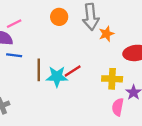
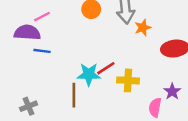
brown line: (39, 70) -> (74, 95), moved
yellow cross: (112, 79) -> (128, 80), moved

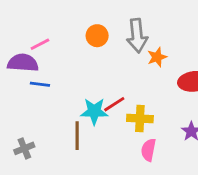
pink semicircle: (155, 107) -> (148, 150), moved

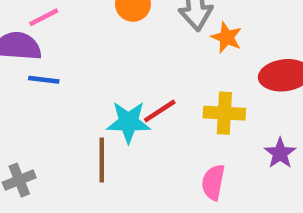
orange star: (157, 57) -> (227, 37), turned -30
yellow cross: (140, 118) -> (224, 113), moved

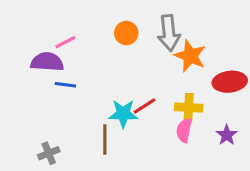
orange star: (227, 37) -> (190, 56), size x1.5
pink semicircle: (213, 182) -> (184, 130), moved

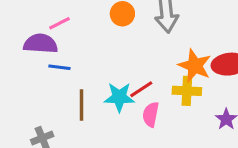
orange star: (190, 56) -> (195, 66), moved
pink semicircle: (184, 130) -> (151, 114), moved
brown line: (105, 140) -> (82, 105), moved

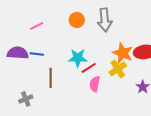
purple semicircle: (41, 44) -> (18, 53), moved
yellow cross: (187, 91) -> (118, 69), turned -36
cyan star: (119, 97) -> (78, 58), moved

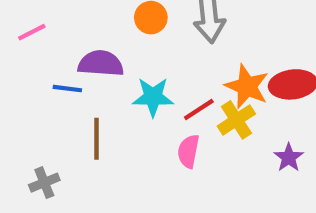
pink line: (37, 26) -> (32, 32), moved
purple semicircle: (18, 53) -> (101, 64), moved
red line: (89, 68) -> (199, 109), moved

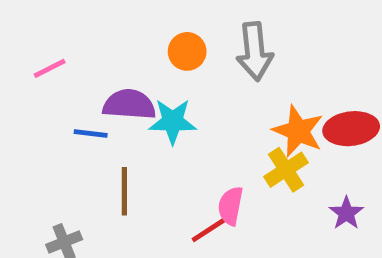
cyan star: (153, 97) -> (173, 121), moved
red line: (199, 109) -> (209, 230), moved

